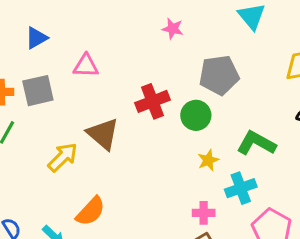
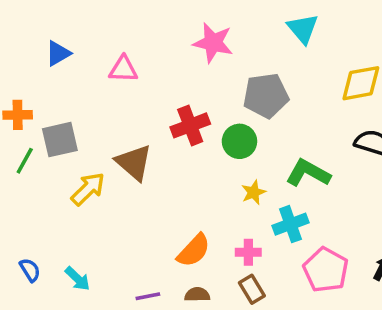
pink star: (173, 29) -> (213, 43), size x1.6
pink triangle: (86, 66) -> (123, 69), moved
gray square: (38, 91) -> (60, 140), moved
orange semicircle: (91, 211) -> (194, 251), moved

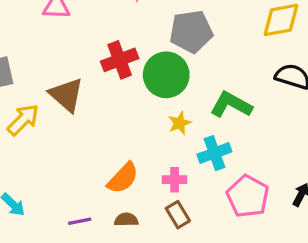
green circle: (239, 141) -> (166, 75), size x1.4

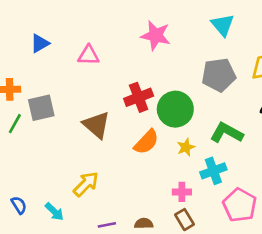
gray pentagon: (191, 32) -> (219, 75), moved
yellow arrow: (23, 120) -> (86, 184), moved
orange semicircle: (123, 178) -> (146, 142), moved

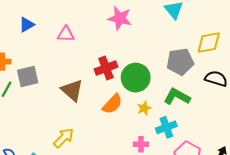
gray pentagon: (219, 75) -> (180, 62), moved

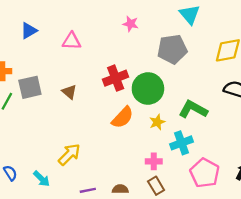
pink star: (120, 18) -> (131, 24), size x0.6
gray pentagon: (180, 62) -> (172, 49), moved
brown triangle: (72, 90) -> (69, 92), moved, size x0.6

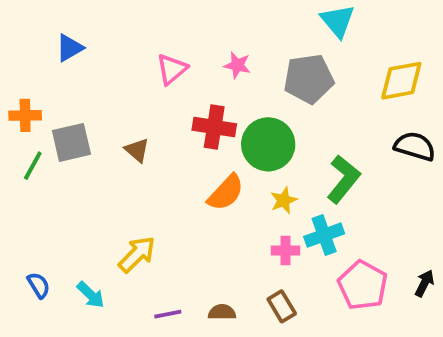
pink star: (131, 24) -> (237, 65), moved
pink triangle: (72, 41) -> (172, 69), moved, turned -42
red cross: (116, 78) -> (214, 127), turned 30
green L-shape: (193, 109) -> (343, 179), turned 100
pink cross: (154, 161) -> (286, 250), moved

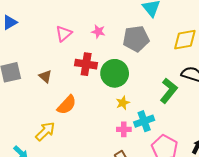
green L-shape: (343, 179) -> (169, 91), moved
orange semicircle: (226, 193) -> (67, 105), moved

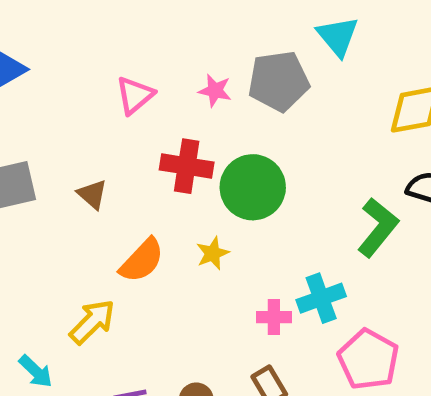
gray pentagon: (136, 39) -> (279, 81), moved
yellow star: (123, 103) -> (213, 253), moved

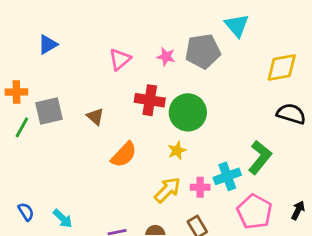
green L-shape: (378, 227) -> (260, 157), moved
yellow star: (213, 253) -> (177, 151), moved
yellow arrow: (92, 322) -> (167, 190), moved

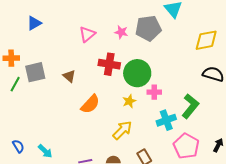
pink cross: (200, 187) -> (154, 92), moved

